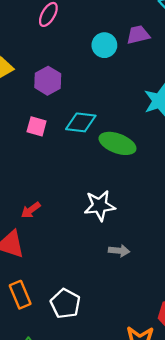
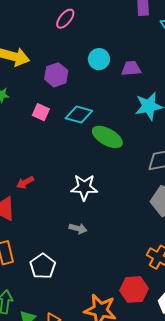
purple trapezoid: (138, 35) -> (131, 69), moved
cyan circle: (104, 45) -> (99, 59), moved
gray arrow: (119, 251) -> (78, 228), moved

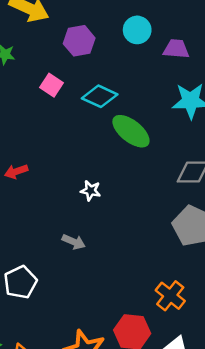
white star: (84, 187) -> (91, 191), size x0.6

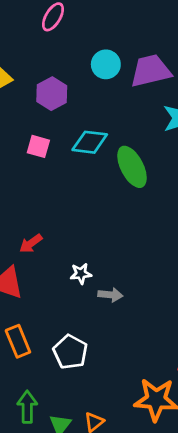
purple trapezoid: (176, 49) -> (151, 71), size x1.5
green ellipse: (131, 131) -> (132, 167), turned 42
white star: (91, 191) -> (81, 274), moved

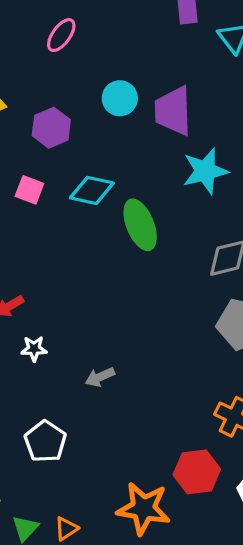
purple trapezoid: (151, 71) -> (173, 111), turned -84
white star: (81, 274) -> (34, 349), moved
gray arrow: (110, 295) -> (100, 377), turned 145

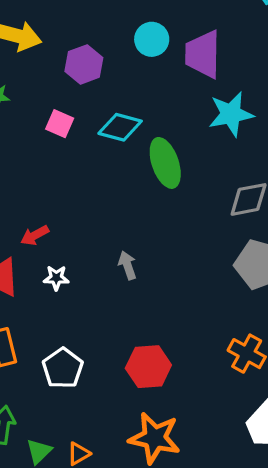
gray arrow: (100, 377) -> (127, 265), moved, turned 92
red hexagon: (197, 472) -> (148, 367), moved

